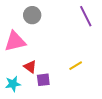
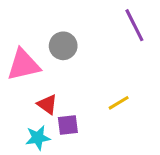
gray circle: (32, 15) -> (63, 46), moved
cyan star: (13, 84) -> (38, 138), moved

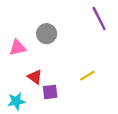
pink triangle: (24, 65) -> (17, 48), size x0.7
cyan star: (38, 138) -> (16, 101), moved

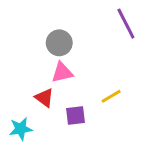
pink triangle: (17, 48) -> (62, 72), moved
purple square: (50, 92) -> (76, 115), moved

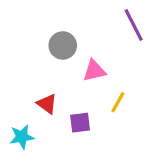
pink triangle: (62, 72) -> (94, 71), moved
yellow line: (111, 96) -> (118, 102), turned -30

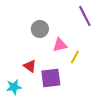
yellow line: (118, 102) -> (75, 57), moved
purple square: (80, 123) -> (51, 78), size x1.5

